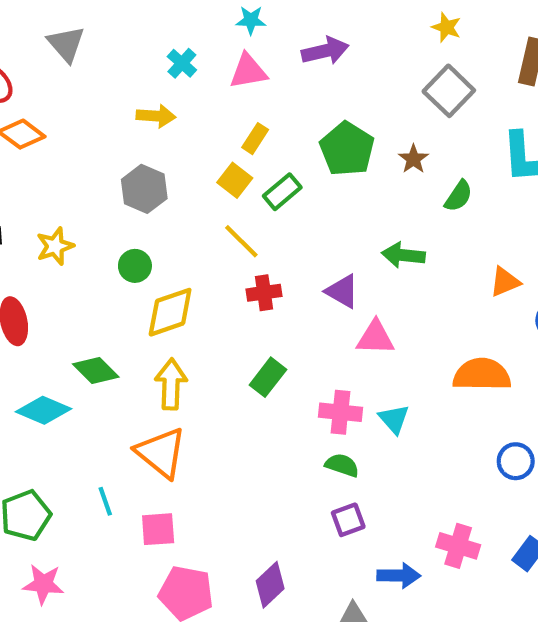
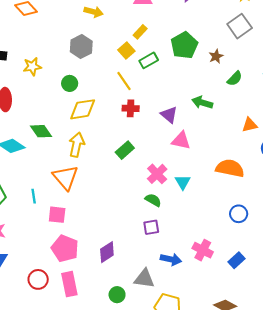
pink cross: (340, 412) -> (157, 174), turned 30

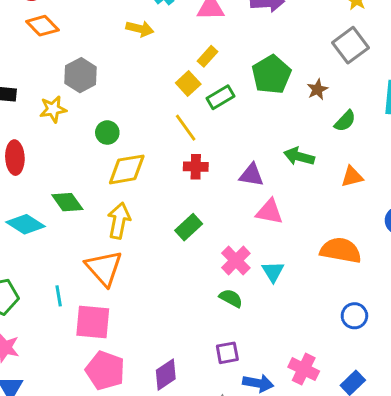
gray hexagon: (81, 47) -> (81, 75), moved
purple triangle: (169, 115) -> (251, 175), turned -30
orange triangle: (250, 125) -> (352, 177), moved
pink square: (57, 215) -> (93, 322), size x1.4
purple square: (151, 227) -> (227, 353), moved

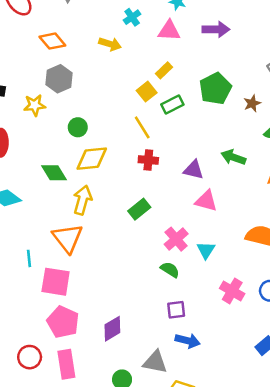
orange diamond: (42, 26) -> (52, 41), moved
green diamond: (67, 202) -> (54, 173), moved
purple square: (227, 353) -> (176, 310), moved
pink cross: (304, 369) -> (232, 291), moved

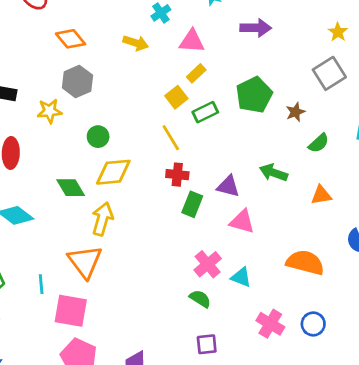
pink triangle: (169, 31) -> (192, 41), moved
green rectangle: (139, 209) -> (192, 204), moved, turned -30
cyan triangle: (206, 250) -> (241, 277), turned -42

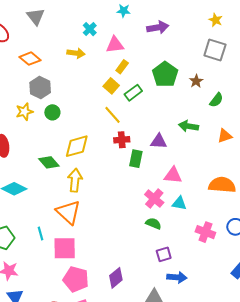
gray square: (329, 73) -> (215, 50), turned -30
green circle: (98, 137) -> (52, 112), moved
pink triangle: (242, 222) -> (173, 175), moved

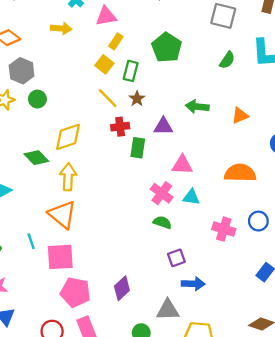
brown star: (196, 81) -> (137, 99), moved
green rectangle: (133, 93) -> (131, 71), turned -36
green semicircle: (216, 100) -> (227, 60), moved

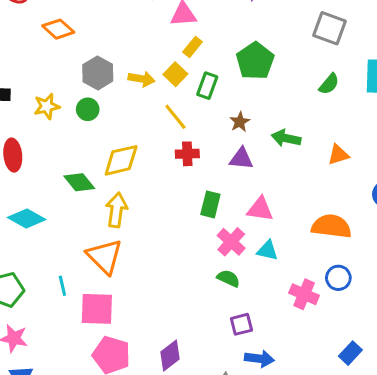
yellow arrow: (61, 28) -> (142, 79), moved
gray hexagon: (22, 71) -> (98, 73), moved
brown star: (137, 99) -> (240, 122), moved
green rectangle: (138, 148) -> (210, 204), moved
blue circle: (258, 221) -> (338, 278), moved

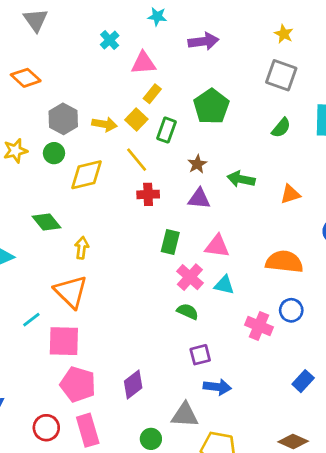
yellow diamond: (121, 160) -> (87, 175), moved
yellow arrow: (116, 210) -> (82, 248), size x0.7
cyan line: (62, 286) -> (31, 320), turned 66

